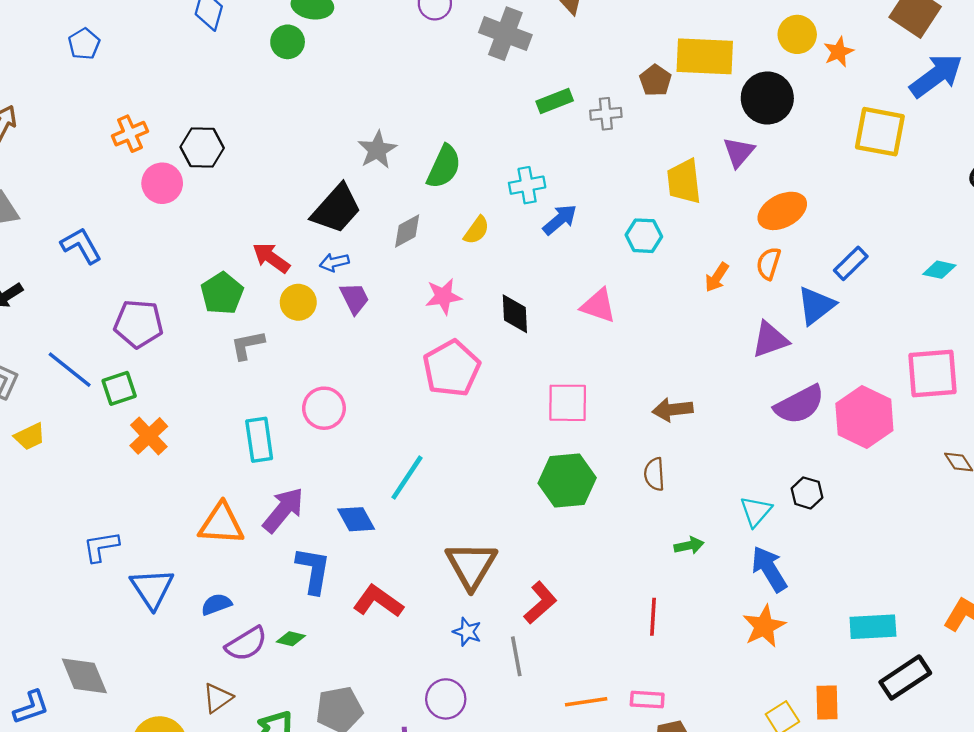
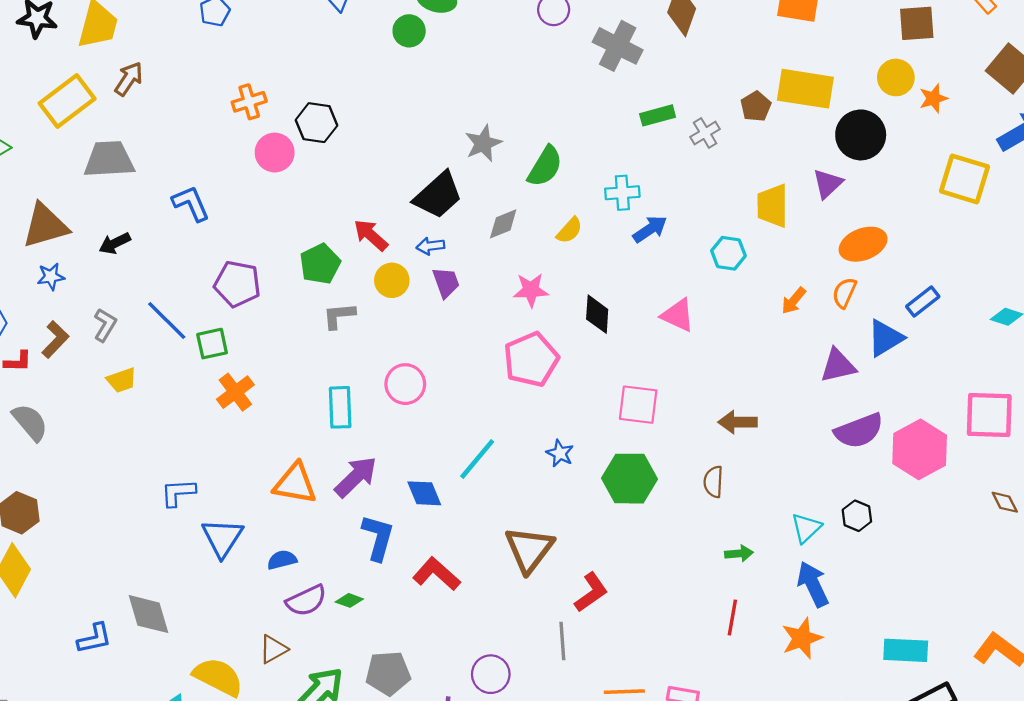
gray cross: (606, 114) -> (705, 133), turned -32
red line: (653, 617) -> (732, 617), moved
blue star: (467, 632) -> (560, 453), moved

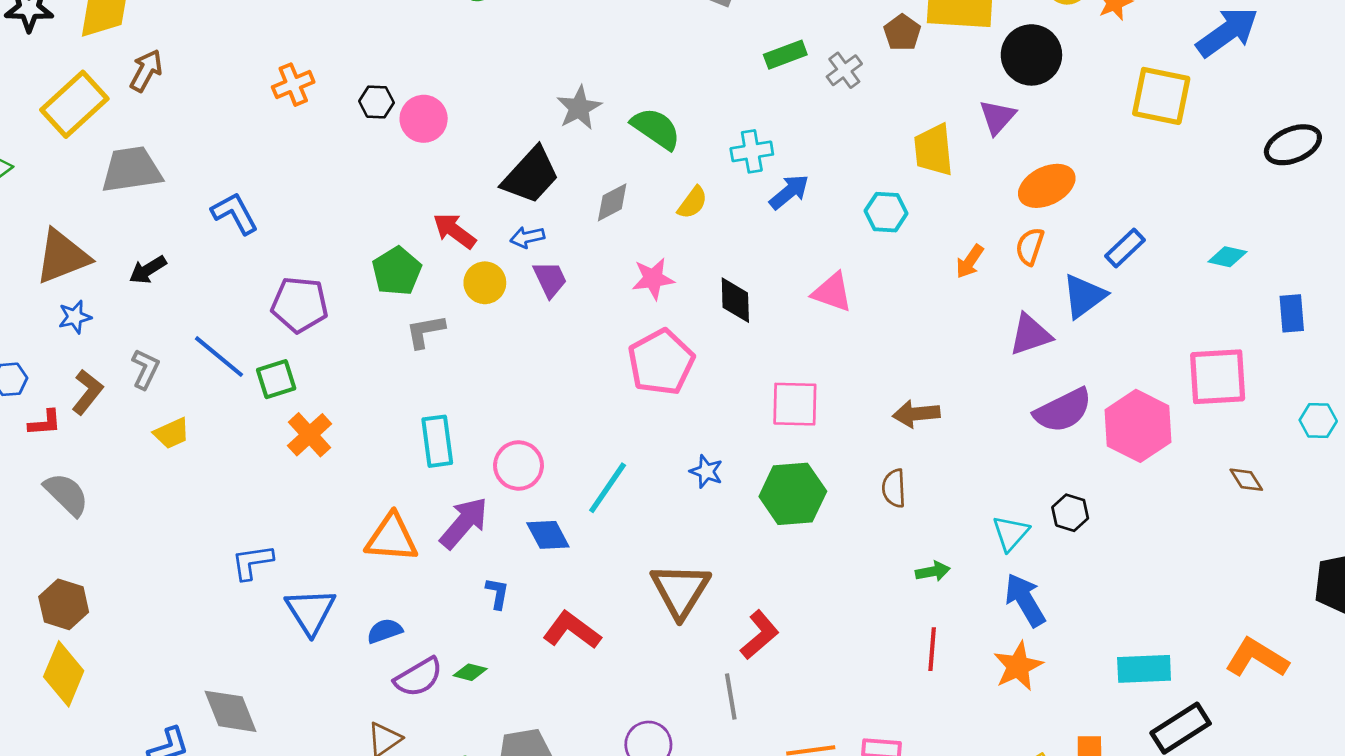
black hexagon: (317, 123) -> (376, 102), size x0.7
pink circle: (275, 153) -> (424, 119), moved
green semicircle: (545, 166) -> (656, 129), turned -81
pink circle: (405, 384) -> (518, 465), moved
blue L-shape: (378, 538) -> (497, 593), size x0.6

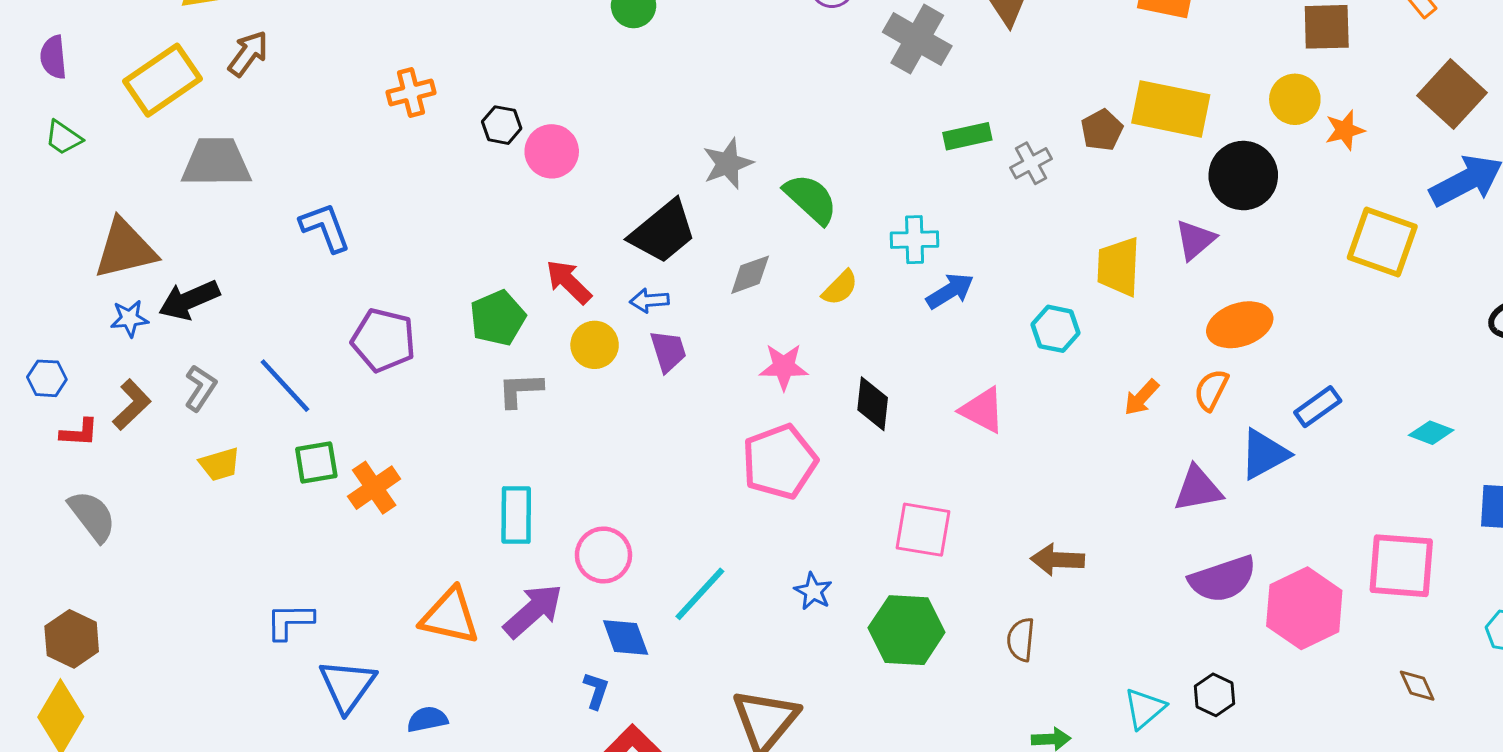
black arrow: (148, 270) -> (189, 300), moved, size x1.4
green square: (276, 379) -> (316, 462), moved
blue L-shape: (497, 593) -> (596, 690), moved

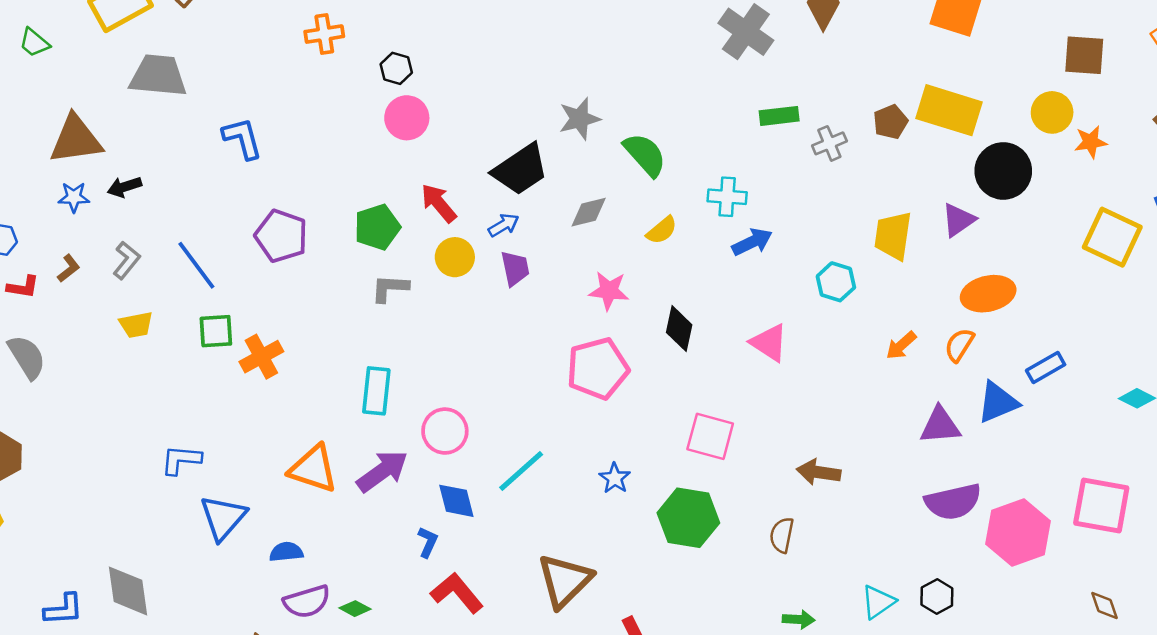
pink circle: (552, 151) -> (407, 118), moved
black arrow: (189, 300) -> (124, 187), size x0.7
blue arrow: (649, 300) -> (504, 225), turned 148
brown L-shape: (132, 405) -> (69, 268), size x0.7

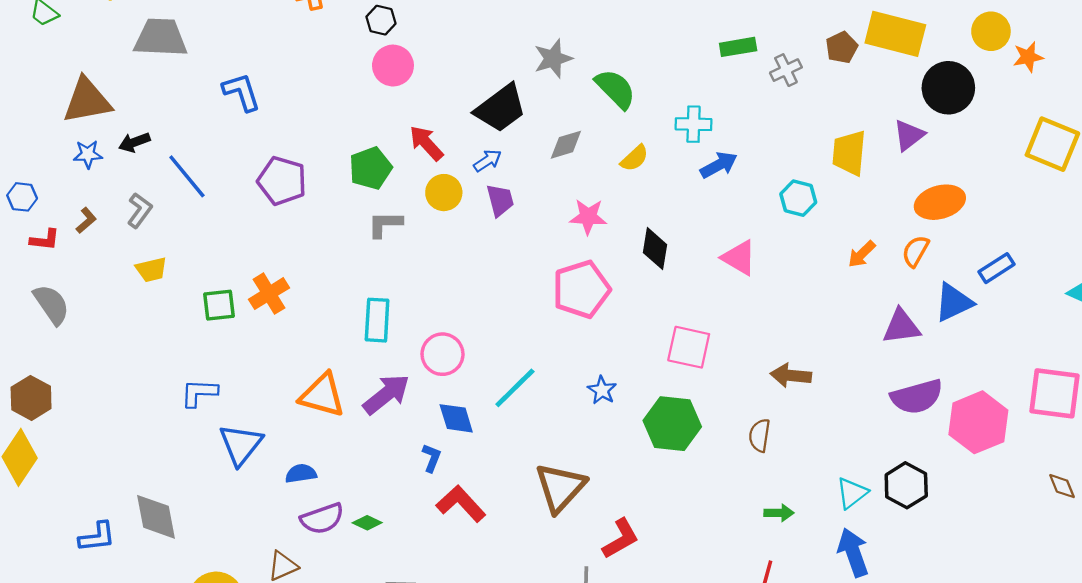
blue line: (196, 265) -> (187, 176), moved
green square: (216, 331) -> (219, 305), moved
black hexagon: (937, 597) -> (906, 485), size x1.4

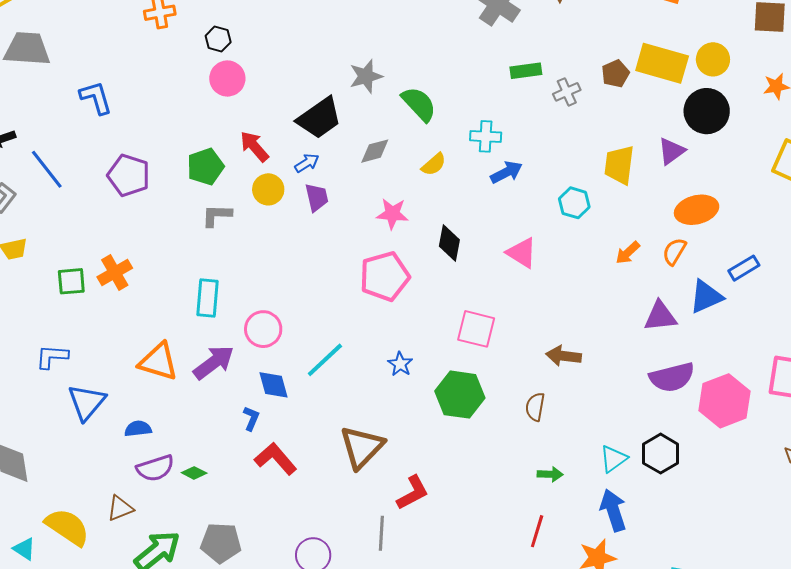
yellow circle: (991, 31) -> (713, 59), moved

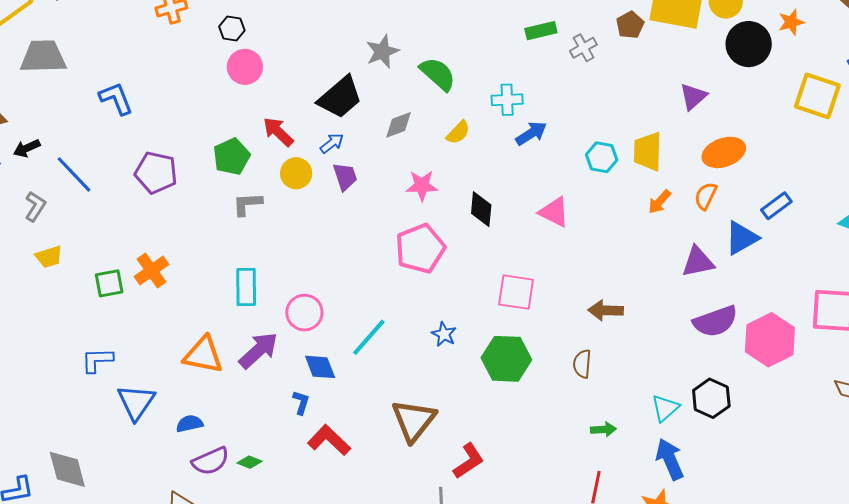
black circle: (707, 111) -> (749, 44), moved
yellow trapezoid: (619, 165) -> (648, 151), moved

